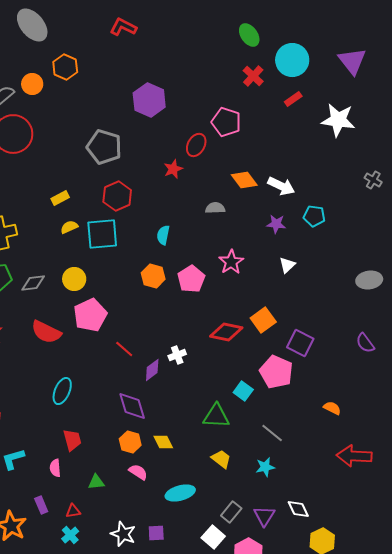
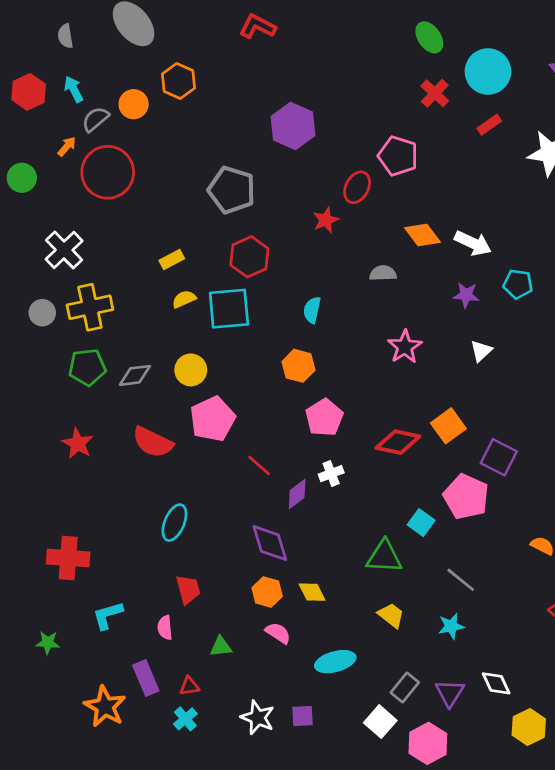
pink pentagon: (191, 279) -> (324, 418), moved
purple rectangle: (41, 505) -> (146, 678), size x1.4

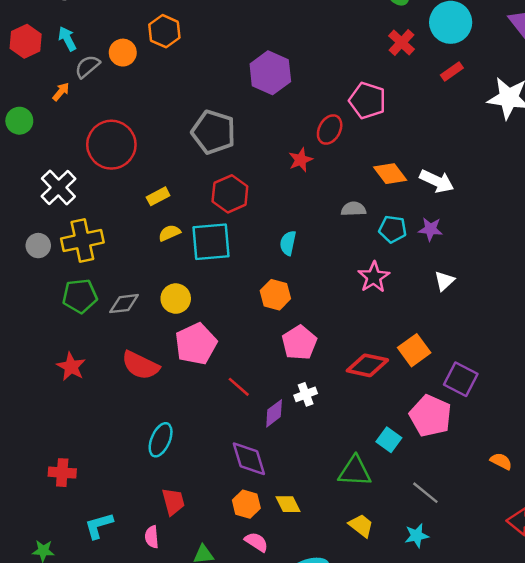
red circle: (108, 172) -> (111, 145), moved
cyan pentagon: (518, 284) -> (393, 229), moved
red cross: (68, 558) -> (62, 473), size x0.7

